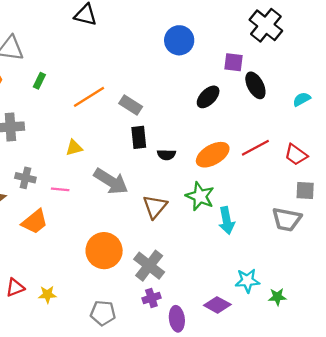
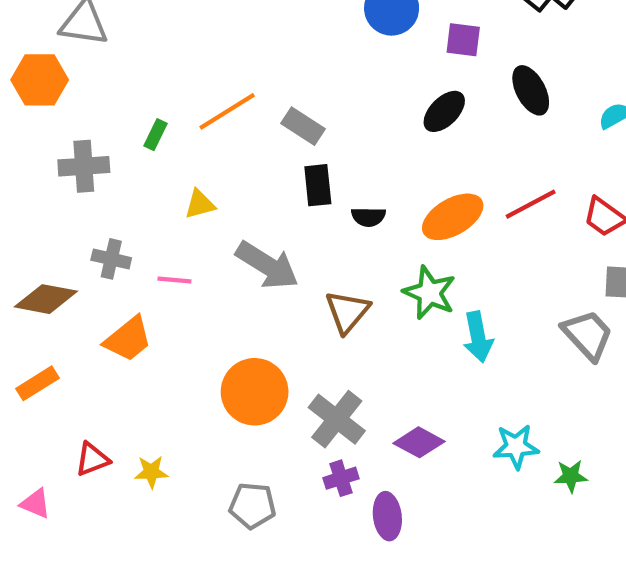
purple square: (233, 62) -> (463, 40), moved
green rectangle: (39, 81) -> (155, 135), moved
gray trapezoid: (287, 219) -> (588, 335), turned -144
purple diamond: (217, 305) -> (419, 442), moved

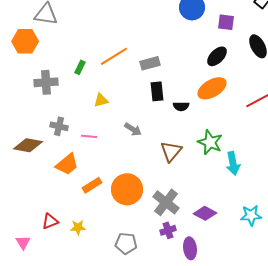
gray rectangle: (303, 126) -> (150, 63), turned -48
orange ellipse: (453, 217) -> (212, 88), moved
gray arrow: (267, 265) -> (133, 129), size x0.6
orange rectangle: (37, 383) -> (92, 185), moved
pink triangle: (35, 503) -> (23, 242), turned 35

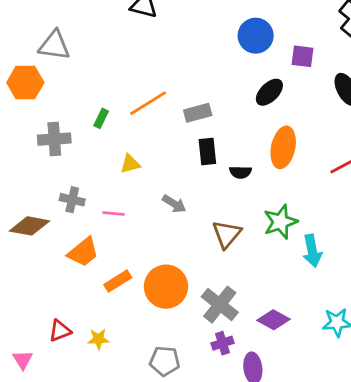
black ellipse: (217, 56) -> (269, 92), moved
orange ellipse: (212, 88) -> (283, 147), turned -48
green star: (210, 142) -> (280, 222), turned 30

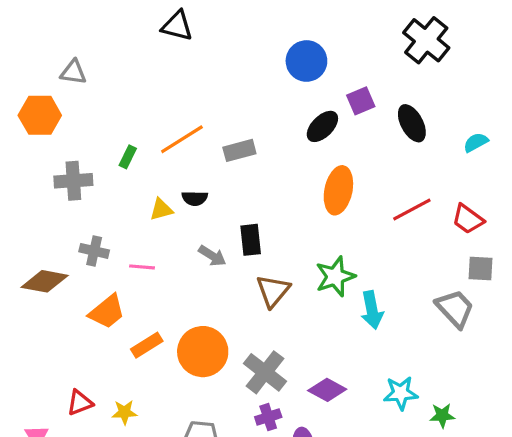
gray triangle: (54, 45) -> (73, 72), size x0.7
purple square: (302, 56) -> (361, 101), moved, turned -30
black rectangle: (207, 151) -> (251, 240), moved
black semicircle: (240, 172) -> (195, 198), moved

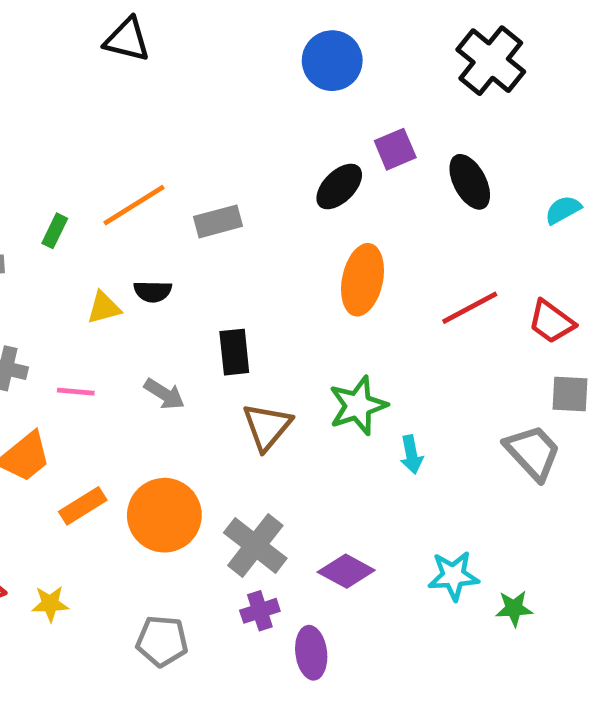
blue circle: (306, 61) -> (332, 61), moved
gray arrow: (212, 256) -> (164, 394), moved
cyan arrow: (372, 310) -> (411, 455), size x0.7

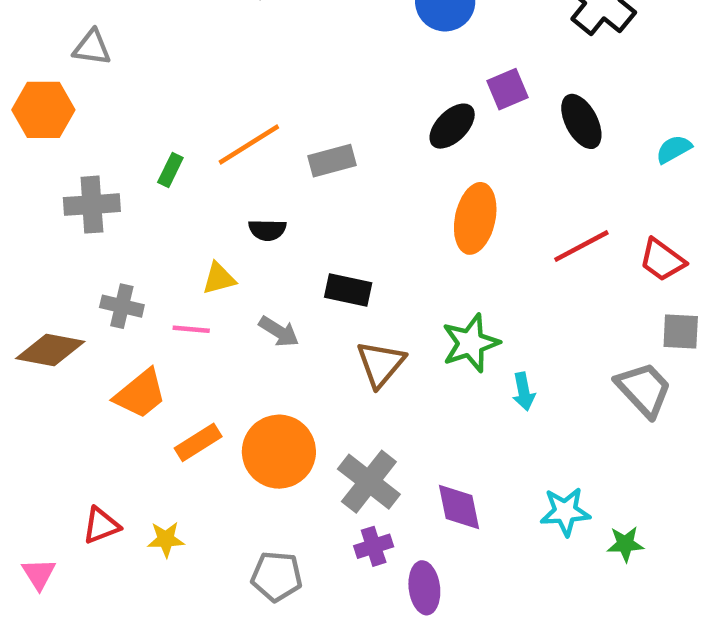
yellow triangle: (104, 308) -> (219, 278), moved
black rectangle: (234, 352) -> (348, 290), turned -72
purple diamond: (346, 571) -> (459, 507), turned 50

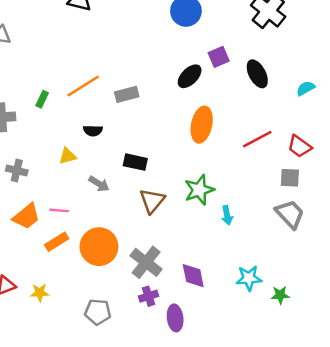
pink line: (191, 329) -> (59, 210), moved
gray square: (681, 332) -> (290, 178), moved

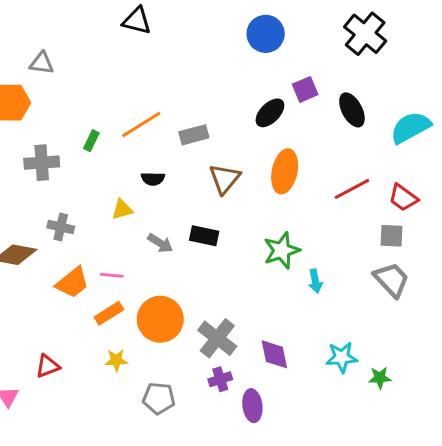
cyan semicircle: (306, 88) -> (410, 127), size x1.8
black rectangle: (135, 162) -> (204, 236), moved
brown triangle: (152, 201) -> (225, 179), moved
yellow star: (40, 293) -> (116, 360), moved

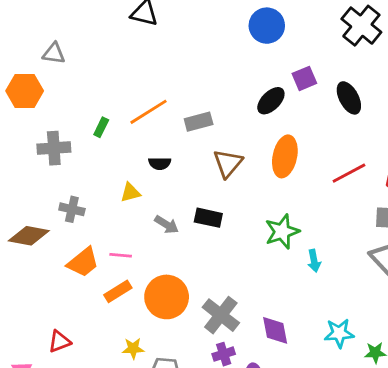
yellow star: (116, 360) -> (133, 348), moved

